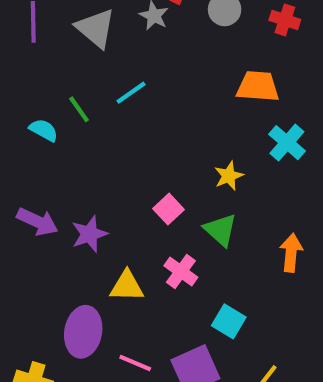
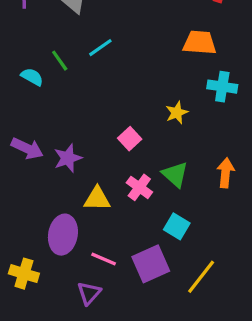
cyan cross: (287, 143) -> (222, 87), turned -32
green triangle: (220, 230) -> (175, 174), moved

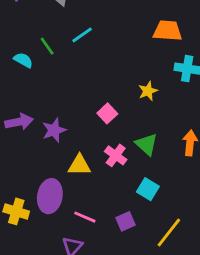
purple arrow: (27, 148) -> (19, 122), turned -36
purple square: (151, 264) -> (126, 221), size x0.6
yellow cross: (24, 274) -> (16, 211), moved

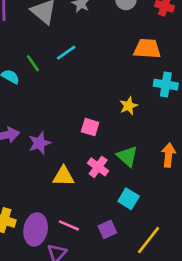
pink square: (107, 113) -> (90, 127), turned -30
purple ellipse: (50, 196) -> (36, 229), moved

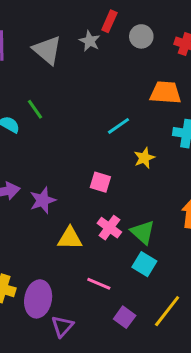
cyan line: (66, 53) -> (119, 126), moved
green triangle: (127, 156) -> (143, 232), moved
pink line: (69, 225) -> (99, 284), moved
purple square: (107, 229) -> (125, 317), moved, turned -30

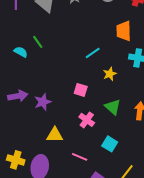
orange trapezoid: (166, 93) -> (124, 31), turned -95
green triangle: (143, 232) -> (113, 107), moved
yellow triangle: (70, 238) -> (55, 135), moved

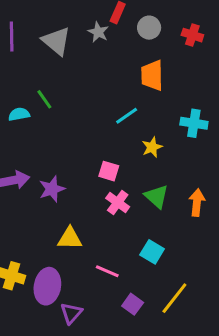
orange trapezoid: (124, 31) -> (152, 75), moved
cyan semicircle: (21, 52) -> (19, 114), turned -40
pink cross: (87, 120) -> (118, 202), moved

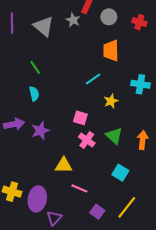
cyan semicircle: (19, 114) -> (34, 94), moved, turned 88
yellow triangle: (70, 238) -> (64, 165), moved
cyan square: (152, 252) -> (120, 173), moved

